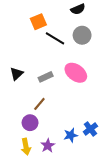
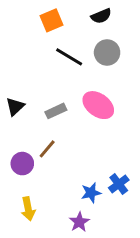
orange square: (38, 22) -> (52, 20), moved
purple circle: (30, 123) -> (22, 164), moved
purple star: (48, 146) -> (79, 222), moved

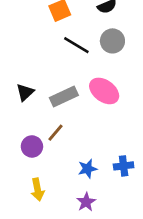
gray rectangle: (56, 111) -> (64, 97), size x1.4
blue cross: (119, 184) -> (124, 166), turned 30
blue star: (91, 193) -> (87, 169), moved

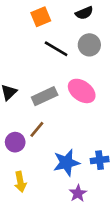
blue star: (87, 169) -> (66, 163), size x1.5
purple star: (86, 202) -> (78, 193), moved

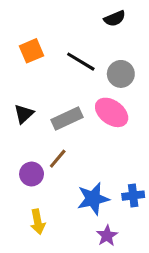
orange square: (41, 17) -> (32, 51), moved
gray circle: (89, 45) -> (121, 74), moved

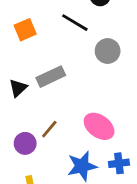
black line: (81, 62) -> (75, 23), moved
pink ellipse: (112, 112) -> (99, 126), moved
gray rectangle: (67, 119) -> (51, 77), moved

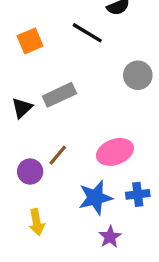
gray circle: (108, 51) -> (138, 75), moved
pink ellipse: (99, 126) -> (115, 152), turned -56

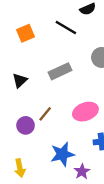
gray rectangle: (59, 95) -> (60, 71), moved
blue star: (95, 198) -> (62, 154), moved
yellow arrow: (37, 222) -> (20, 168), moved

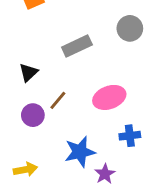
black triangle: (20, 80) -> (28, 72), moved
yellow arrow: (20, 168) -> (26, 169), turned -90

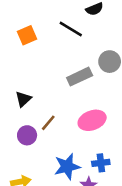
gray rectangle: (77, 46) -> (80, 77), moved
blue cross: (130, 136) -> (101, 163), moved

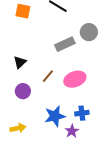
orange square: (27, 35) -> (23, 11), turned 35
brown line: (48, 123) -> (48, 76), moved

